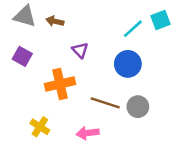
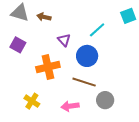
cyan line: (133, 29) -> (97, 30), moved
blue circle: (128, 64) -> (87, 56), moved
gray circle: (138, 107) -> (105, 100), moved

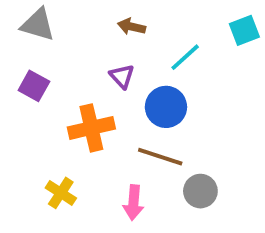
brown arrow: (44, 17) -> (132, 27), moved
pink arrow: (70, 106) -> (133, 203), turned -78

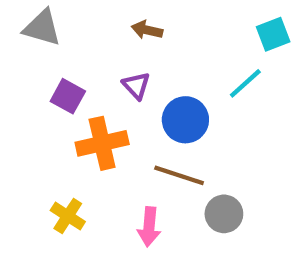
cyan line: (185, 57) -> (245, 83), moved
purple square: (34, 86) -> (68, 96), moved

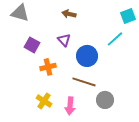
orange cross: (102, 143) -> (48, 67), size x0.7
yellow cross: (68, 216) -> (44, 101), moved

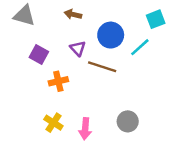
brown arrow: (69, 14) -> (73, 14), moved
blue circle: (87, 56) -> (111, 35), moved
brown line: (84, 82) -> (102, 67), moved

